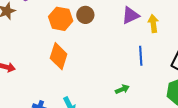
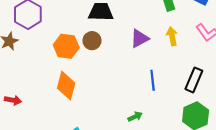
yellow arrow: (153, 24) -> (172, 36), moved

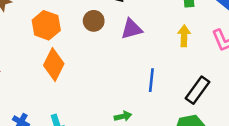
purple triangle: (139, 38) -> (132, 29), moved
orange hexagon: (66, 46) -> (46, 25), moved

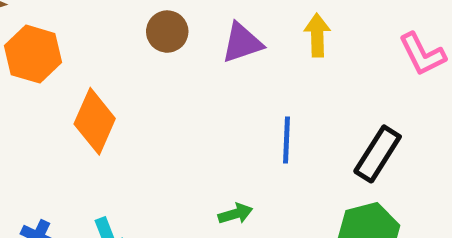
orange hexagon: (46, 25) -> (33, 54), moved
yellow arrow: (184, 36) -> (317, 35), moved

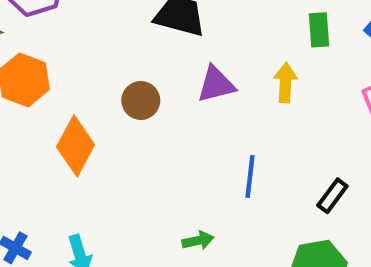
brown circle: (167, 32) -> (141, 100), moved
black rectangle: (378, 154) -> (332, 196), size x0.7

